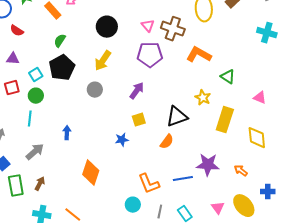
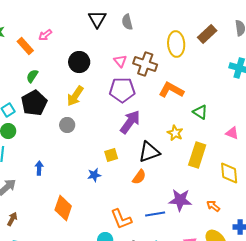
purple arrow: (137, 91) -> (130, 122), moved, size x1.4

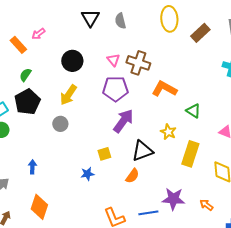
yellow ellipse: (176, 44) -> (169, 19), moved
orange diamond: (63, 208) -> (39, 207), moved

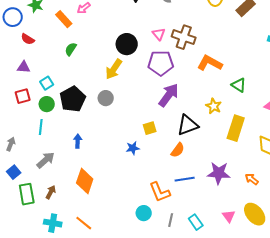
black circle: (72, 61) -> (127, 44), moved
black pentagon: (27, 102) -> (73, 99), moved
blue line: (148, 213) -> (185, 179), moved

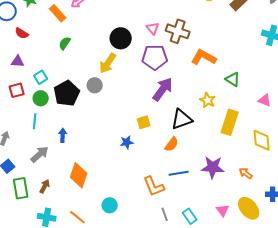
gray circle: (106, 98) -> (95, 85), moved
blue arrow: (78, 141) -> (63, 135), moved
cyan circle: (144, 213) -> (110, 205), moved
gray line: (171, 220) -> (165, 214), turned -32

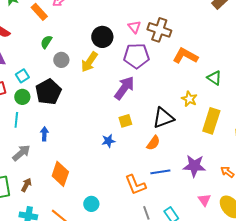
gray circle: (95, 85) -> (61, 60), moved
purple arrow: (163, 89) -> (124, 88), moved
pink triangle: (223, 210) -> (204, 200), moved

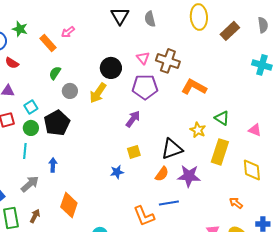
green triangle: (214, 78) -> (222, 118), moved
purple arrow: (124, 88) -> (133, 119), size x0.7
purple star: (194, 166) -> (189, 176), moved

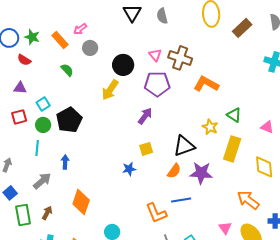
green star: (20, 29) -> (32, 37), moved
green semicircle: (55, 73) -> (67, 70), turned 104
gray circle: (70, 91) -> (90, 48), moved
orange arrow: (236, 203) -> (248, 200), size x1.6

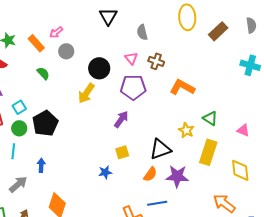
gray semicircle: (162, 16) -> (142, 32), moved
brown cross: (180, 58) -> (156, 61), size x0.7

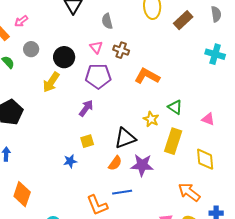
gray circle: (66, 51) -> (31, 49), moved

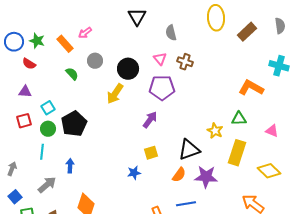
orange L-shape: (147, 76) -> (251, 88), moved
green triangle: (175, 107) -> (239, 119), turned -35
yellow diamond: (205, 159) -> (269, 171), turned -40

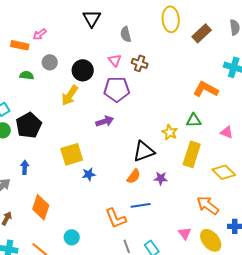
orange rectangle: (65, 44) -> (20, 45), turned -36
green semicircle: (72, 74) -> (27, 75), turned -40
purple arrow: (150, 120) -> (105, 121), turned 36
yellow square: (151, 153) -> (72, 154), moved, size x1.6
purple star: (206, 177) -> (161, 178), size x0.6

